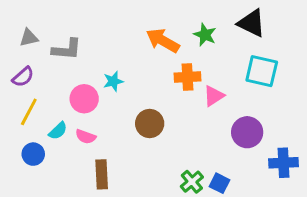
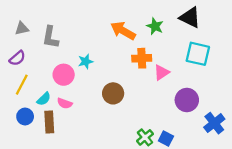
gray L-shape: (67, 49) -> (50, 37), turned 95
blue cross: (284, 163) -> (214, 123), turned -35
brown rectangle: (102, 174) -> (49, 122), moved

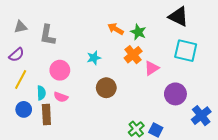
green star: (155, 26) -> (138, 32), moved
orange arrow: (123, 31) -> (116, 29), size x0.7
orange cross: (142, 58) -> (133, 55), turned -36
cyan star: (86, 61) -> (94, 58), moved
cyan semicircle: (44, 99) -> (41, 93), turned -48

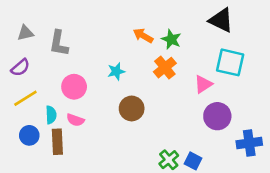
pink triangle: (152, 68) -> (203, 84), moved
yellow line: (21, 79) -> (25, 98), turned 30
blue cross: (201, 116) -> (249, 143), turned 30

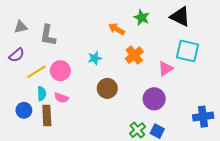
green star: (171, 39) -> (142, 18), moved
yellow line: (25, 98) -> (36, 72), moved
purple circle: (217, 116) -> (154, 99), moved

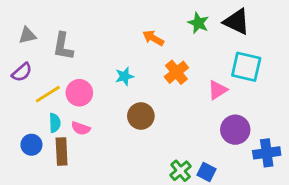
green star: (142, 18) -> (198, 23), moved
purple circle: (154, 99) -> (235, 130), moved

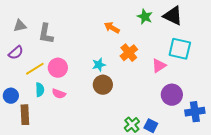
cyan star: (124, 76) -> (99, 65), moved
blue circle: (31, 145) -> (11, 96), moved
brown rectangle: (62, 152) -> (25, 115), moved

